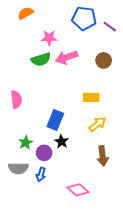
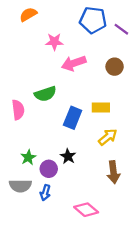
green semicircle: (41, 59) -> (45, 94), moved
blue rectangle: (55, 120) -> (73, 118), moved

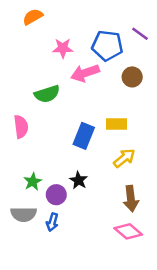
blue pentagon: (93, 20) -> (107, 46), moved
green semicircle: (45, 94) -> (47, 94), moved
pink diamond: (86, 210) -> (128, 231), moved

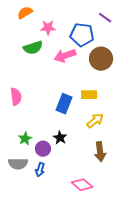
purple line: (140, 34) -> (105, 18), moved
pink star: (63, 48) -> (48, 28), moved
brown circle: (132, 77) -> (101, 59), size x1.5
green semicircle: (47, 94) -> (33, 48), moved
pink diamond: (128, 231) -> (82, 185), moved

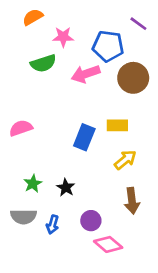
pink semicircle: (16, 97) -> (21, 128), turned -102
black star: (60, 138) -> (66, 188), moved
purple circle: (43, 149) -> (91, 221), moved

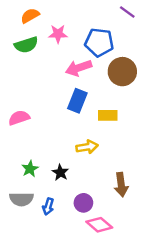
purple line: (138, 24) -> (127, 12), moved
green semicircle: (43, 63) -> (26, 45), moved
blue rectangle: (84, 137) -> (77, 101), moved
yellow arrow: (125, 160) -> (87, 147), moved, turned 30

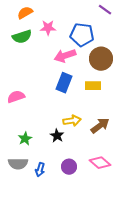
yellow rectangle: (108, 115) -> (93, 86), moved
black star: (60, 172) -> (57, 136), moved
brown arrow: (121, 185) -> (100, 126), moved, turned -120
pink diamond: (99, 225) -> (100, 163), moved

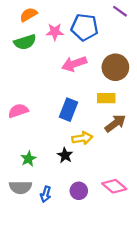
blue pentagon: (82, 35) -> (85, 27), moved
blue rectangle: (64, 83) -> (68, 110), moved
brown arrow: (100, 126) -> (115, 123), moved

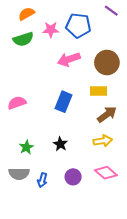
yellow arrow: (82, 138) -> (103, 141), moved

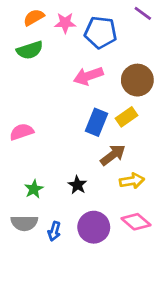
pink star: (51, 30) -> (65, 23), moved
yellow rectangle: (98, 91) -> (126, 117), turned -35
blue rectangle: (64, 102) -> (96, 122), moved
brown arrow: (107, 114) -> (113, 155), moved
purple circle: (73, 177) -> (94, 227), size x1.5

